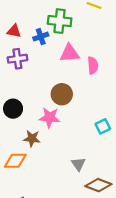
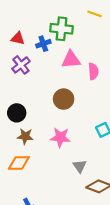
purple cross: (17, 59) -> (21, 65), turned -30
pink star: (50, 117) -> (60, 137), moved
brown star: (32, 139) -> (25, 136), moved

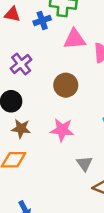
purple cross: (21, 65) -> (21, 64), moved

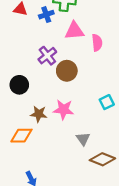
purple cross: (21, 64) -> (47, 56), moved
brown star: (21, 129) -> (39, 114), moved

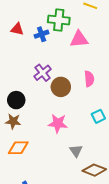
pink triangle: (74, 31) -> (79, 39), moved
pink semicircle: (97, 43) -> (89, 79), moved
brown star: (39, 114) -> (13, 121), moved

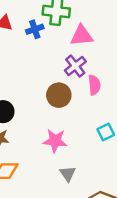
purple cross: (43, 73) -> (75, 66), moved
gray triangle: (76, 151) -> (68, 174), moved

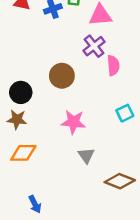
brown circle: (59, 95) -> (62, 76), moved

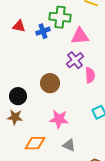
orange diamond: (23, 153) -> (35, 143), moved
gray triangle: (86, 155) -> (69, 145), turned -32

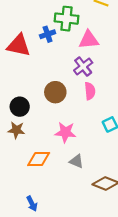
red triangle: (19, 26) -> (19, 45), moved, size x1.6
pink semicircle: (90, 75) -> (90, 91), moved

